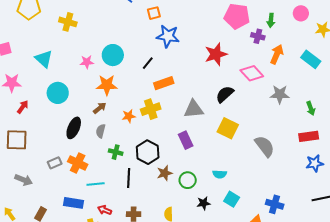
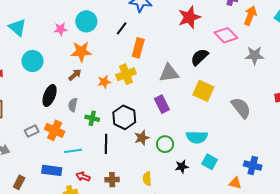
orange rectangle: (164, 83) -> (138, 48), turned -54
gray semicircle: (101, 131) -> (73, 105), moved
cyan semicircle: (220, 174) -> (197, 137), size x1.5

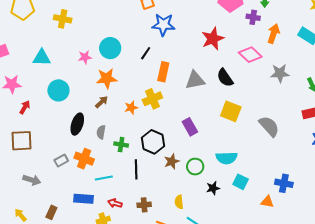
cyan triangle: (18, 27) -> (42, 58), turned -36
black semicircle: (199, 57) -> (225, 78), turned -78
gray triangle: (169, 73) -> (195, 80), moved

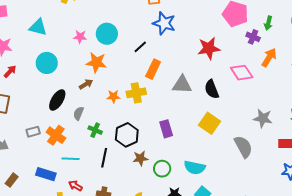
gray star: (280, 73) -> (263, 118), moved

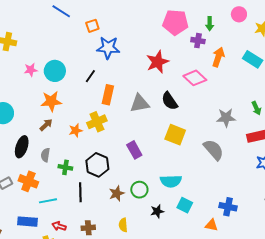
pink star: (80, 37) -> (31, 70), moved
brown star: (140, 158) -> (117, 193), moved

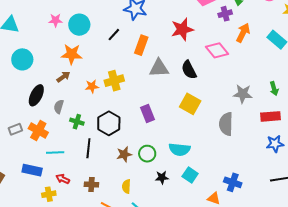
purple cross: (198, 41) -> (225, 14), turned -32
orange rectangle: (108, 95) -> (141, 45), moved
gray semicircle: (214, 150) -> (226, 124), turned -145

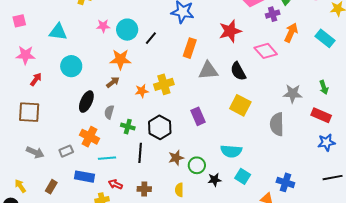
black line: (114, 35) -> (151, 38), moved
red rectangle: (270, 116) -> (321, 115), turned 30
gray rectangle: (15, 129) -> (66, 151), moved
green circle: (147, 154) -> (197, 165), moved

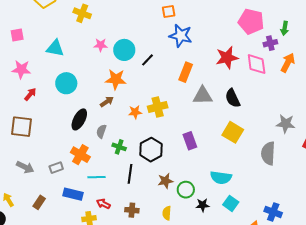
pink diamond: (266, 51) -> (257, 64), moved, turned 30

